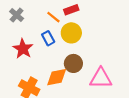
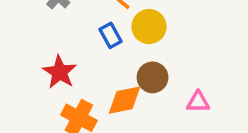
red star: (23, 49) -> (60, 72), moved
pink triangle: (101, 78) -> (198, 102), size x0.6

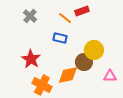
yellow circle: (149, 27) -> (94, 50), moved
blue rectangle: (110, 35) -> (60, 38), turned -48

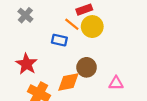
orange line: (65, 18) -> (72, 24), moved
yellow circle: (94, 50) -> (92, 27), moved

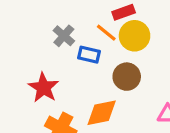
gray cross: (25, 15) -> (64, 36), moved
brown circle: (87, 67) -> (127, 77), moved

